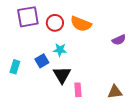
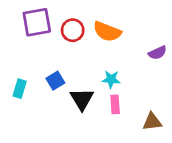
cyan star: (60, 50) -> (111, 79), moved
pink rectangle: (78, 90) -> (115, 104), moved

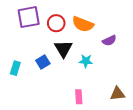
purple semicircle: (157, 53) -> (109, 41), moved
black triangle: (82, 99) -> (63, 49), moved
pink rectangle: (115, 104) -> (79, 97), moved

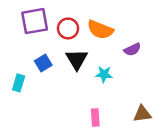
blue square: (43, 62) -> (43, 63), moved

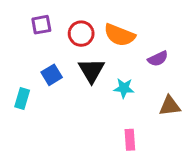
purple square: (35, 21) -> (41, 25), size x0.6
brown triangle: (142, 114) -> (170, 106), moved
pink rectangle: (95, 118) -> (130, 140), moved

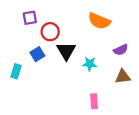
red circle: (81, 34) -> (50, 32), moved
orange semicircle: (119, 35) -> (99, 21), moved
purple semicircle: (158, 59) -> (121, 50), moved

